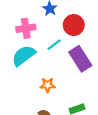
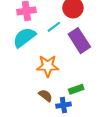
orange star: (48, 85) -> (48, 66), size x1.5

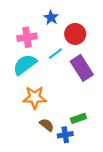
orange star: (48, 66) -> (35, 97), moved

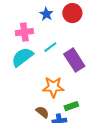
red circle: (75, 34) -> (72, 13), moved
orange star: (35, 97) -> (53, 87), moved

